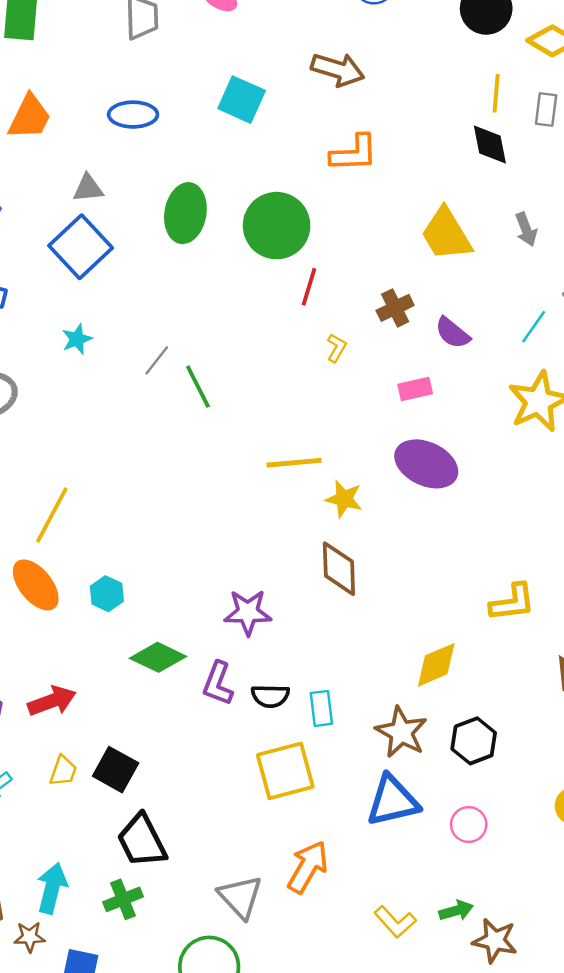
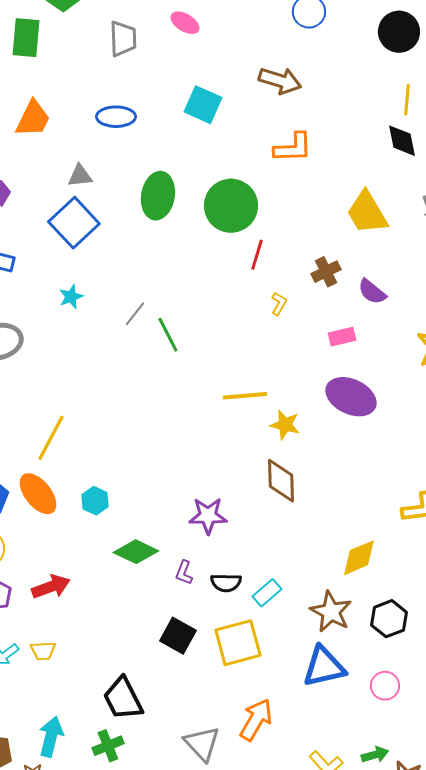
purple L-shape: (218, 684) -> (184, 573), size x0.7
cyan rectangle: (321, 708) -> (267, 593), turned 56
black square: (116, 770) -> (178, 636), moved
yellow trapezoid: (63, 771) -> (43, 651), moved, turned 68

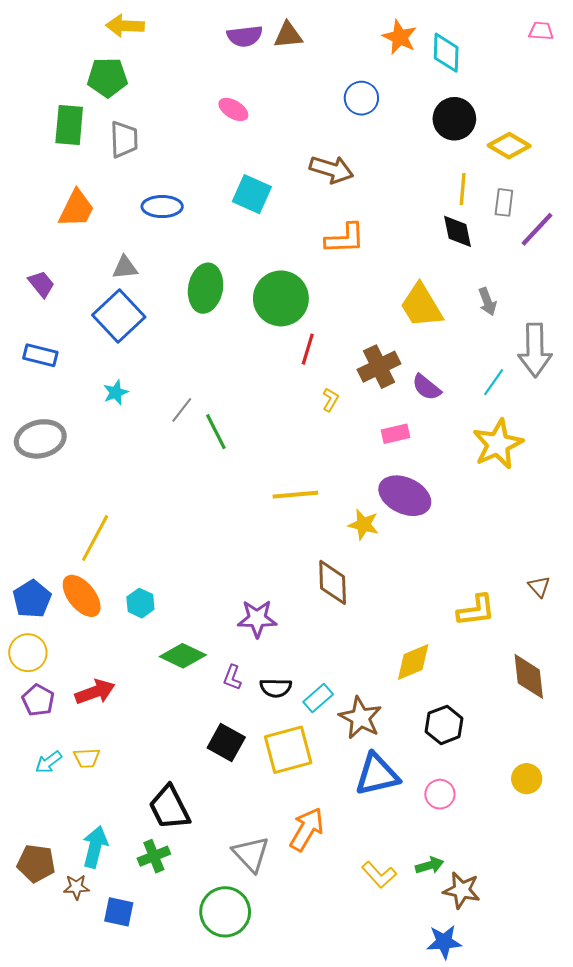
gray trapezoid: (123, 39) -> (124, 139), moved
brown cross: (326, 272) -> (379, 367), size x1.4
yellow star: (285, 425) -> (364, 525), moved
brown star: (331, 612) -> (360, 718), moved

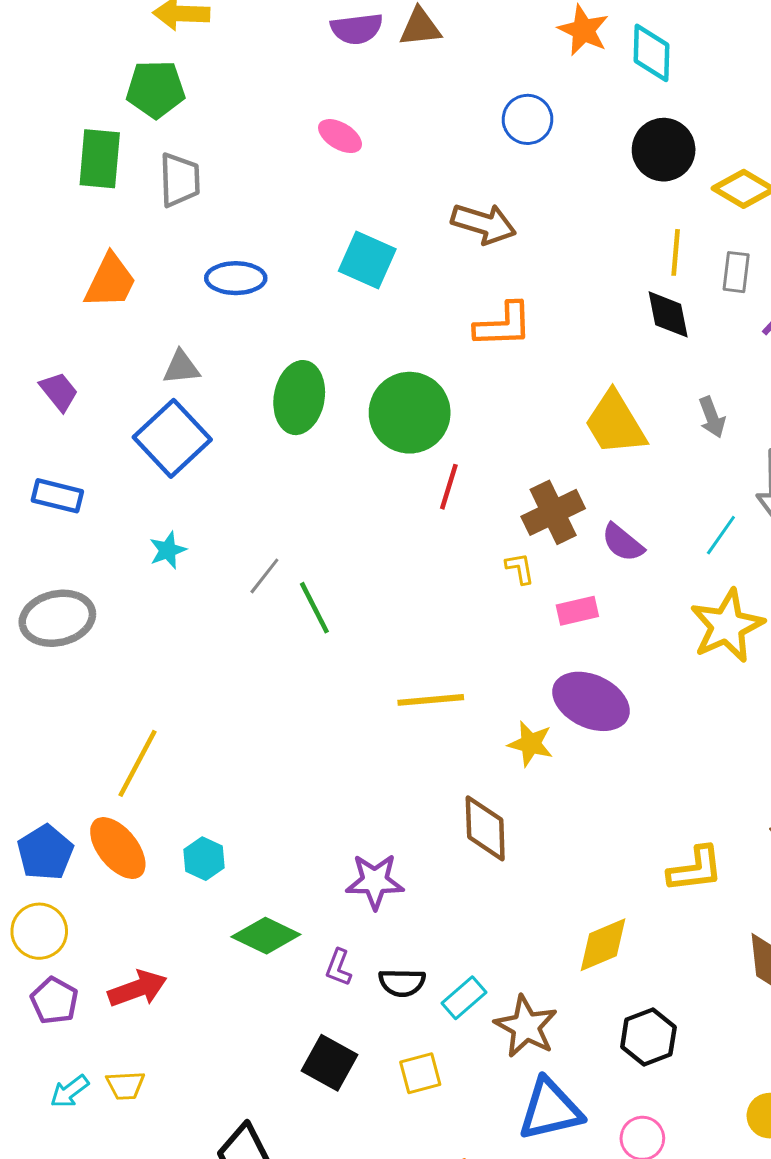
yellow L-shape: (330, 400) -> (520, 568), moved, turned -40
yellow square: (288, 750) -> (420, 1073), size x0.6

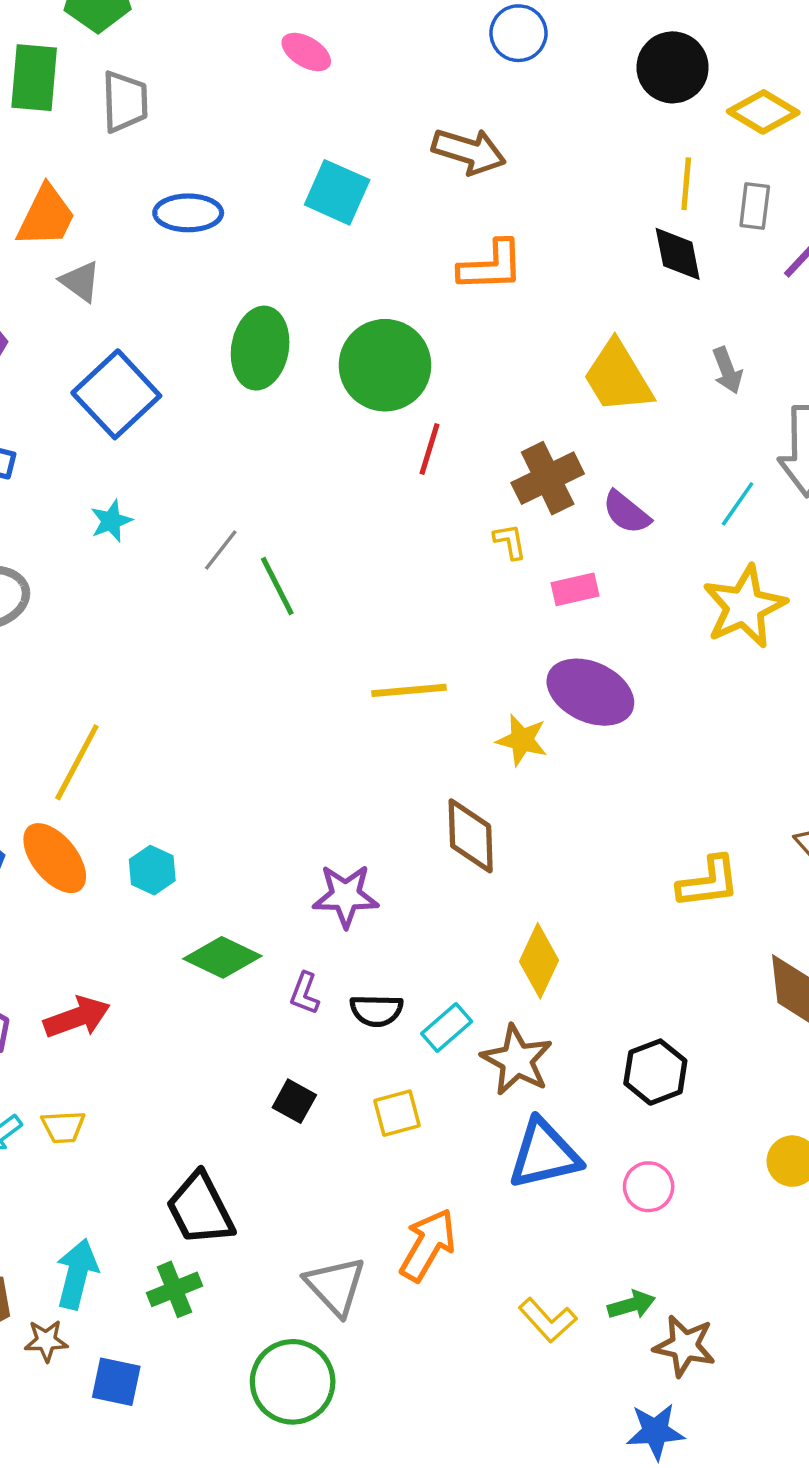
gray triangle: (181, 367) -> (80, 281), moved, turned 42
yellow diamond: (603, 945) -> (539, 961), moved, turned -42
black square: (329, 1063) -> (294, 1101), size x0.7

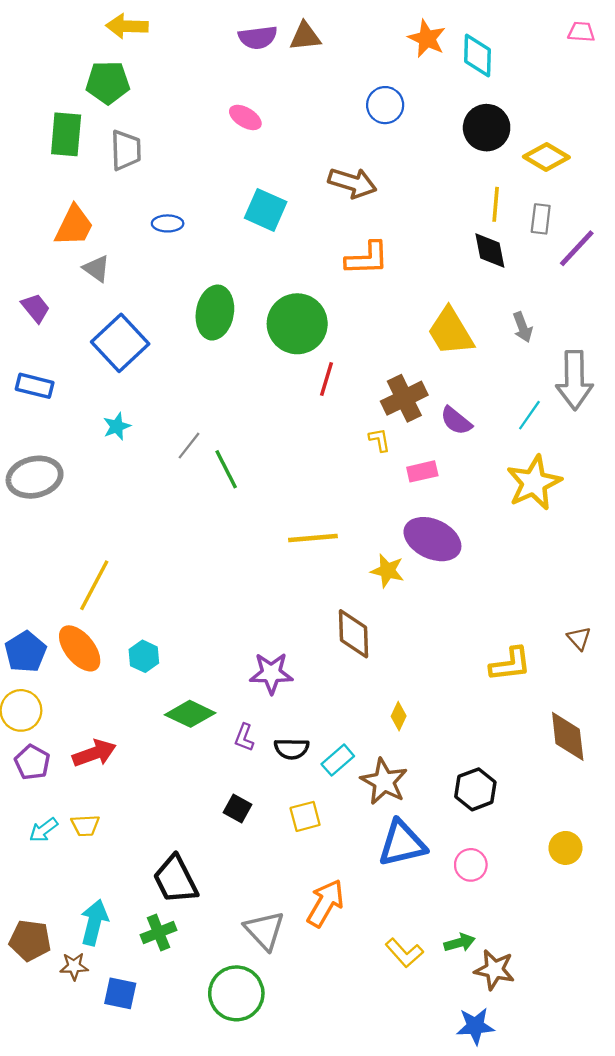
blue ellipse: (188, 213) -> (168, 223), size x0.7
yellow diamond: (539, 961) -> (399, 716), size x0.6

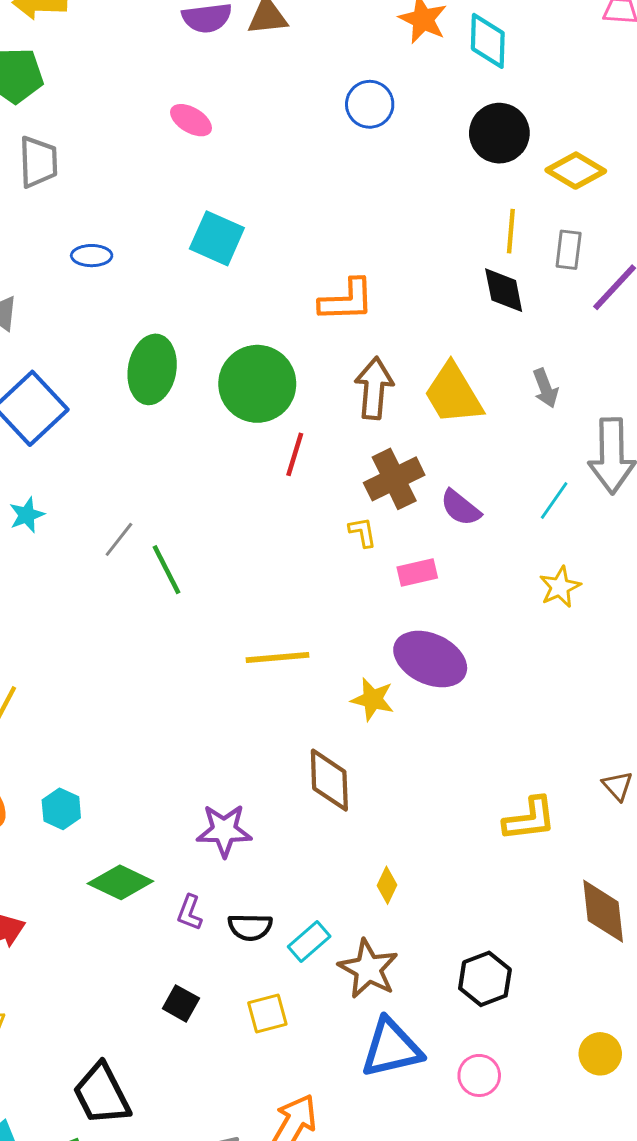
brown arrow: (352, 183) -> (374, 388), moved, turned -102
yellow star: (534, 483) -> (560, 587), size x0.6

